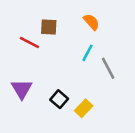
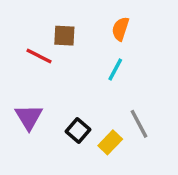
orange semicircle: (91, 22) -> (120, 29), turned -120
gray line: (108, 68) -> (139, 124), moved

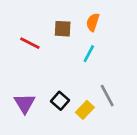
brown square: (64, 36) -> (63, 29), moved
purple triangle: (29, 117) -> (25, 103), moved

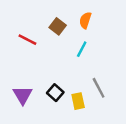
brown square: (63, 29) -> (58, 26), turned 35
yellow rectangle: (85, 110) -> (78, 101), turned -56

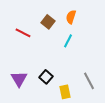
gray line: (99, 88) -> (89, 81), moved
yellow rectangle: (78, 101) -> (65, 92), moved

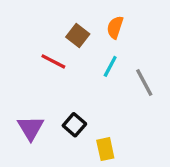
red line: (23, 33) -> (53, 61), moved
gray line: (89, 81) -> (144, 83), moved

